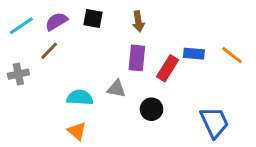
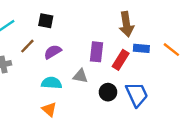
black square: (93, 18) -> (46, 21), moved
purple semicircle: (56, 21) -> (53, 52), moved
brown arrow: (138, 21) -> (126, 24), moved, size x1.5
blue trapezoid: (214, 122) -> (137, 94), moved

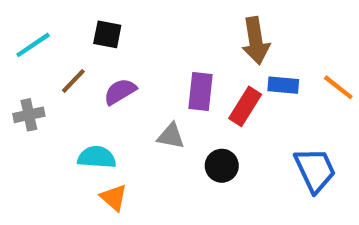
cyan semicircle: (52, 83) -> (97, 157), moved
blue trapezoid: (137, 94) -> (315, 170), moved

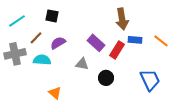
purple rectangle: (201, 92) -> (96, 43), turned -54
gray cross: (29, 115) -> (15, 54), size x1.5
cyan semicircle: (97, 157) -> (42, 60), moved

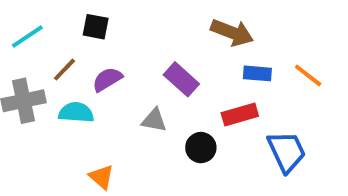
brown arrow: (122, 19) -> (232, 33), turned -60
red rectangle: (117, 50) -> (240, 114), moved, turned 42

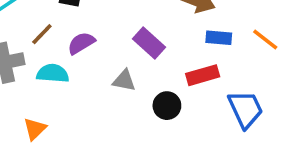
orange triangle: (101, 177) -> (35, 129), moved, turned 35

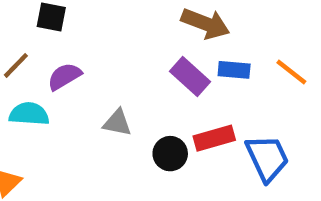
purple rectangle: (149, 43) -> (190, 76), moved
red rectangle: (203, 75) -> (214, 138), moved

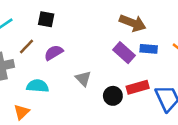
cyan semicircle: (29, 114) -> (38, 86), moved
gray triangle: (117, 123) -> (83, 79), turned 35

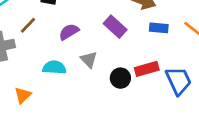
purple semicircle: (54, 53) -> (69, 32), moved
purple rectangle: (124, 53) -> (115, 27), moved
cyan semicircle: (38, 86) -> (54, 67), moved

